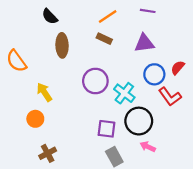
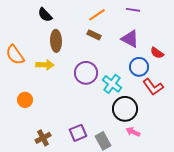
purple triangle: (144, 43) -> (130, 39), turned 36
red semicircle: (178, 68) -> (157, 53), moved, turned -96
yellow arrow: (44, 92) -> (45, 65), moved, turned 126
orange circle: (35, 119) -> (25, 100), moved
purple square: (107, 129) -> (78, 133), moved, turned -30

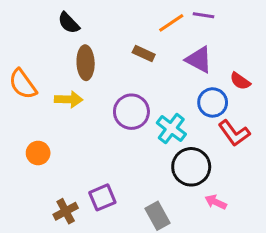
orange line: (97, 15) -> (171, 23), moved
pink arrow: (133, 132) -> (216, 202), moved
purple square: (78, 133) -> (102, 197), moved

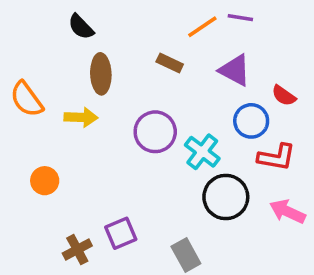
red L-shape: (234, 133) -> (277, 157), turned -44
pink arrow: (216, 202) -> (287, 211), moved, size x1.4

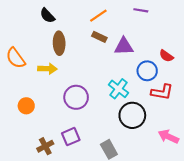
orange line: (202, 27) -> (98, 16), moved
purple triangle: (235, 70) -> (124, 46), moved, turned -30
purple circle: (155, 132) -> (76, 97), moved
pink arrow: (287, 211) -> (168, 137), moved

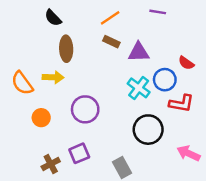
orange semicircle: (16, 58) -> (22, 83), moved
cyan cross: (119, 89) -> (139, 88), moved
orange circle: (26, 106) -> (41, 118), moved

